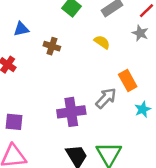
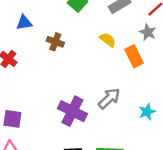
orange rectangle: (128, 81) -> (134, 56), moved
purple cross: (71, 112) -> (72, 111), turned 32

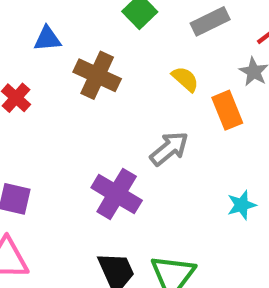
brown cross: (55, 42) -> (97, 75), size x1.5
gray arrow: (109, 98) -> (169, 149), moved

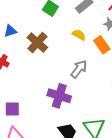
brown cross: (97, 75) -> (37, 43), turned 30

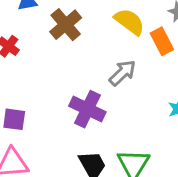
yellow semicircle: (79, 35) -> (129, 22), size x1.5

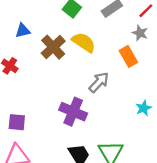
yellow semicircle: (129, 22) -> (84, 42), moved

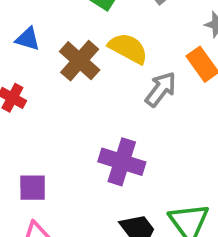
blue triangle: (23, 31) -> (28, 39), turned 35
gray arrow: (99, 82) -> (161, 89), moved

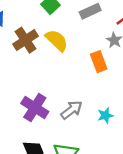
gray arrow: (161, 89) -> (72, 110), moved

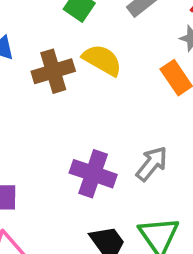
brown cross: (26, 40) -> (53, 71), turned 30

